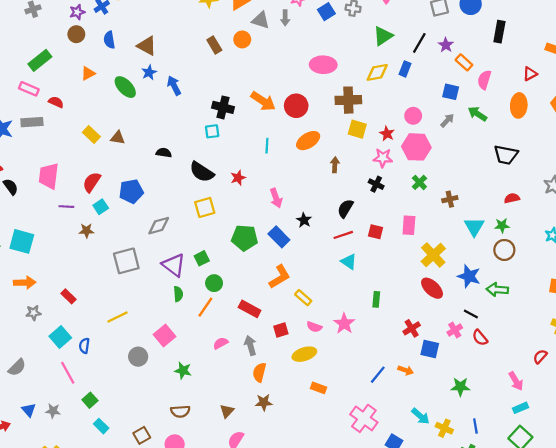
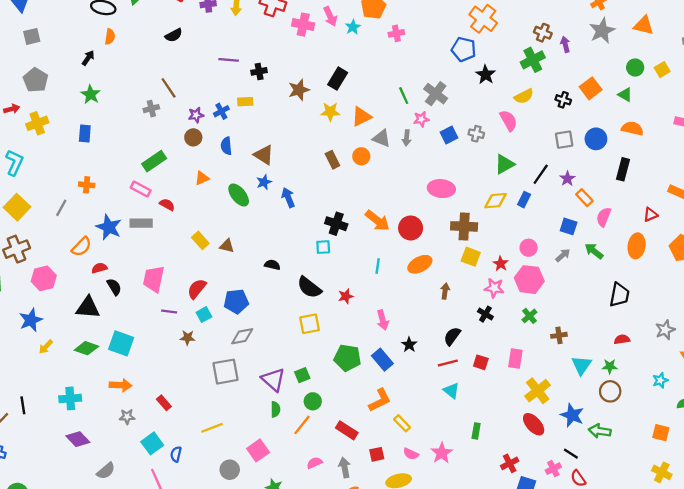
black trapezoid: (506, 155) -> (619, 295), turned -95
gray diamond: (159, 226) -> (242, 336), moved

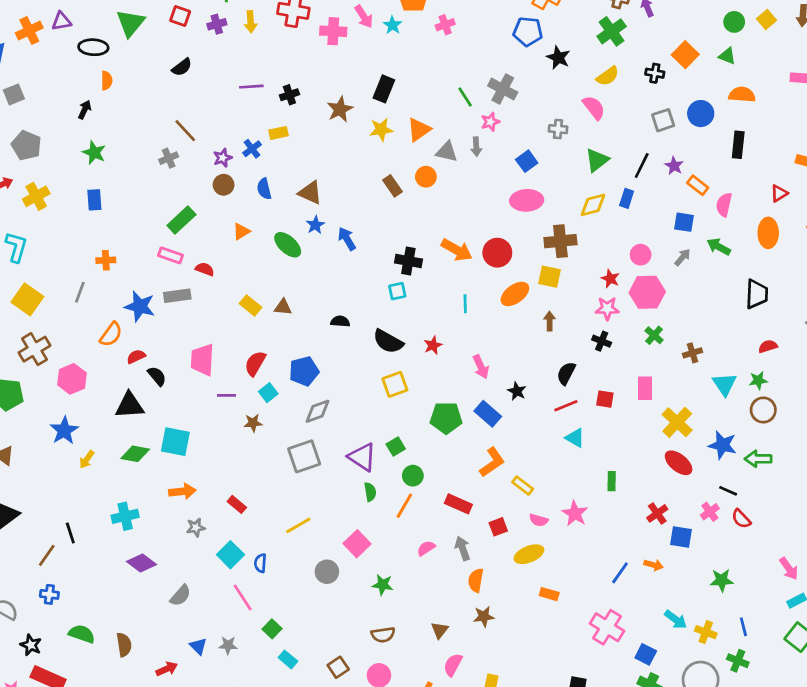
blue square: (449, 135) -> (527, 161), moved
yellow square: (471, 257) -> (549, 277), moved

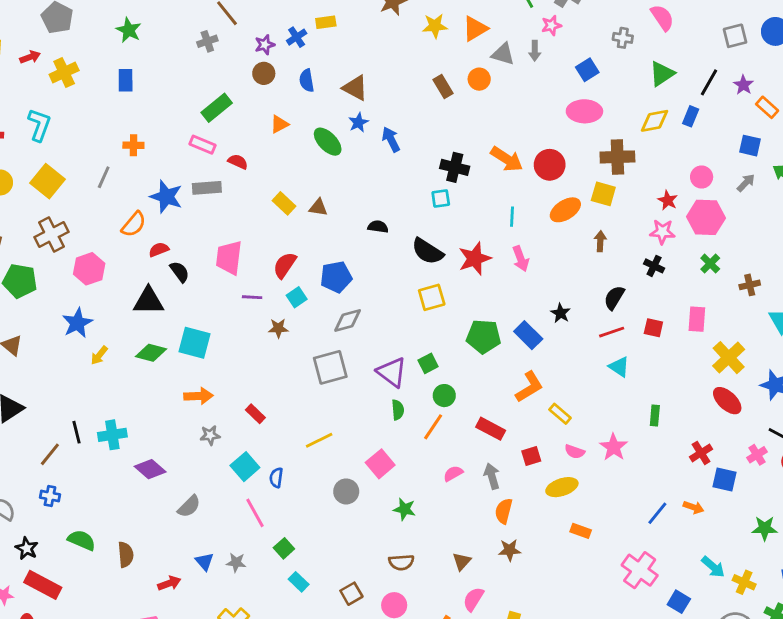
red star: (433, 345) -> (475, 259), size x1.6
pink arrow: (481, 367) -> (521, 259), moved
cyan cross: (125, 516) -> (112, 435), moved

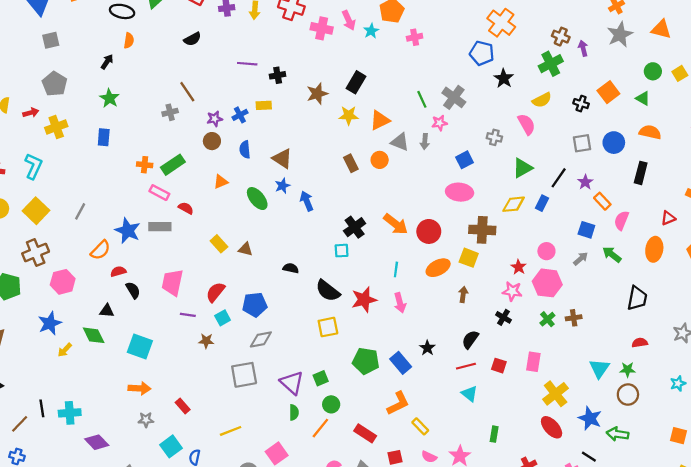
orange cross: (133, 145) -> (145, 165), moved
black cross: (455, 167) -> (355, 227), turned 35
brown cross: (750, 285) -> (574, 318), moved
black triangle: (148, 301) -> (107, 311), size x0.6
green diamond: (151, 353) -> (94, 335), moved, turned 45

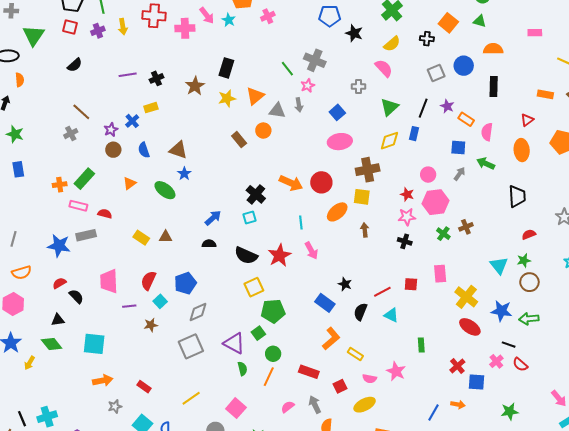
blue arrow: (307, 201) -> (213, 218), moved, turned 84
orange semicircle: (100, 250) -> (22, 272), moved, turned 42
black semicircle: (470, 339) -> (360, 312), moved
green pentagon: (366, 361) -> (273, 311), moved

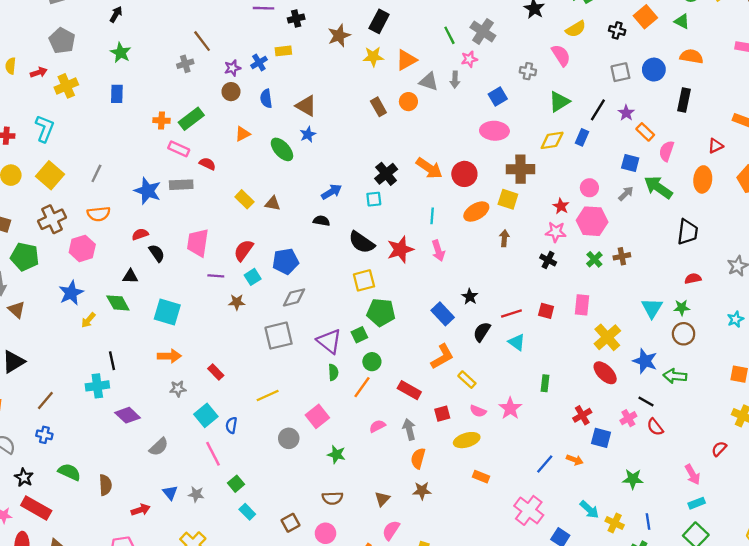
green arrow: (486, 164) -> (658, 187), size x1.4
black line: (22, 419) -> (112, 361), moved

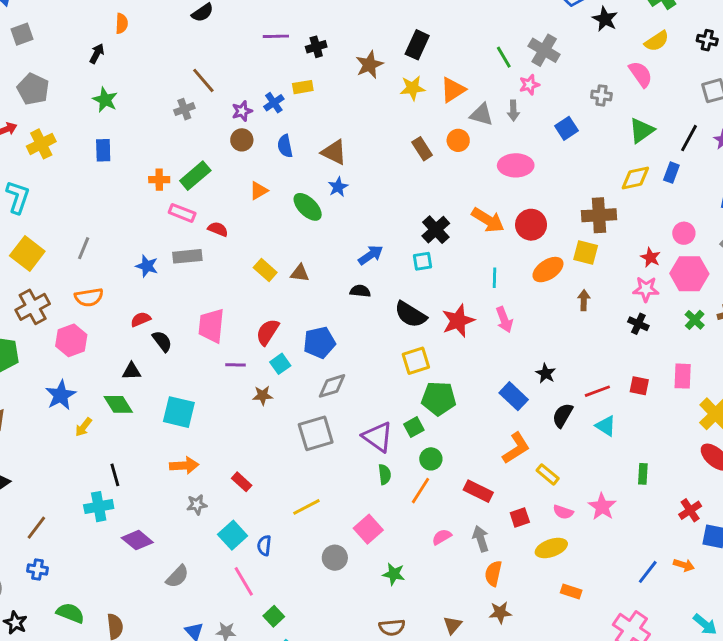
pink ellipse: (494, 131) -> (516, 165), moved
blue star: (148, 191) -> (147, 266), size x0.7

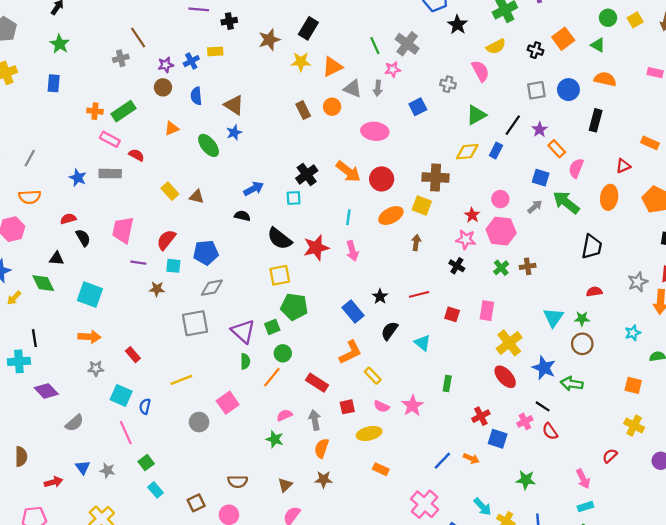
cyan square: (280, 364) -> (173, 266), turned 35
red line: (597, 391) -> (419, 294), moved
cyan square: (233, 535) -> (121, 395), turned -30
green star: (394, 574) -> (275, 439), moved

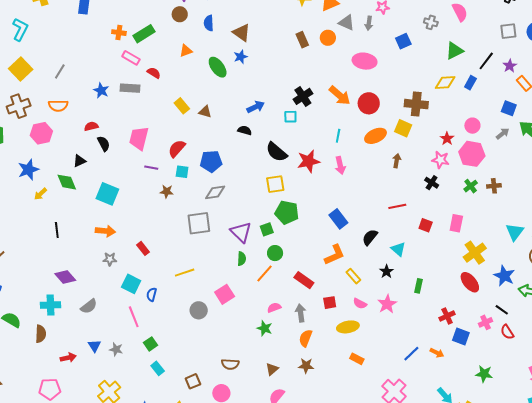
black triangle: (57, 258) -> (79, 161), turned -32
black star: (380, 296) -> (386, 271), moved
cyan cross: (19, 361) -> (50, 305), moved

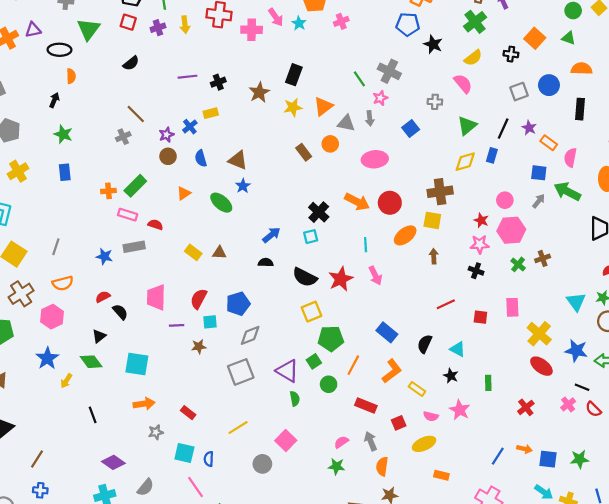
orange line: (265, 274) -> (353, 365), moved
blue square: (461, 336) -> (548, 459), moved

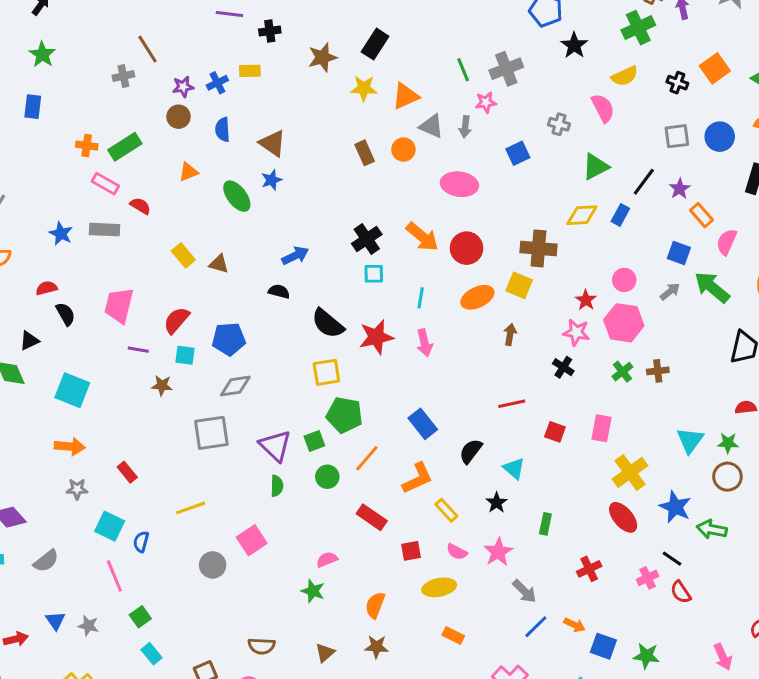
gray cross: (389, 71) -> (506, 69), turned 30
cyan square: (311, 237) -> (374, 274), moved
gray arrow: (371, 441) -> (524, 591), moved, turned 144

